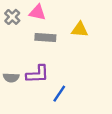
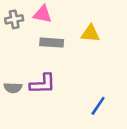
gray cross: (12, 17) -> (14, 19), turned 35
blue line: (59, 94) -> (98, 106), moved

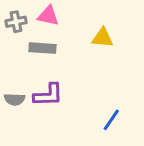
gray rectangle: (52, 43) -> (42, 48), moved

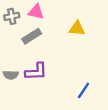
gray rectangle: (42, 48) -> (32, 36), turned -36

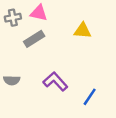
purple L-shape: (36, 72) -> (55, 81), moved, turned -130

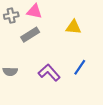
blue line: (90, 97) -> (80, 67), moved

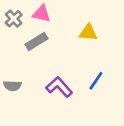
gray cross: (11, 16) -> (14, 19), turned -32

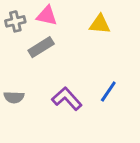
gray cross: (14, 19) -> (15, 21), turned 30
yellow triangle: (88, 33) -> (100, 24), moved

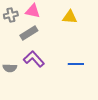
blue line: (108, 92) -> (76, 64), turned 56
purple L-shape: (67, 99) -> (34, 59), moved

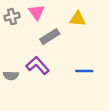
pink triangle: (33, 11) -> (36, 12), turned 42
gray rectangle: (29, 33) -> (50, 37), moved

